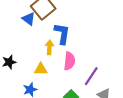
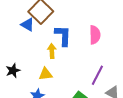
pink semicircle: (69, 61) -> (95, 35), moved

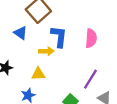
blue triangle: (28, 25) -> (21, 33), moved
yellow arrow: (52, 51) -> (46, 51), turned 88

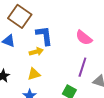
pink semicircle: (91, 38) -> (84, 38), moved, turned 138

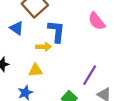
pink semicircle: (84, 38) -> (97, 21), moved

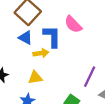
pink semicircle: (97, 21) -> (73, 24), moved
blue triangle: (17, 28) -> (25, 38), moved

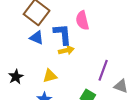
pink semicircle: (73, 24) -> (82, 20), turned 36
yellow arrow: (41, 53) -> (66, 50), moved

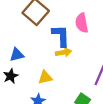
blue triangle: (37, 38) -> (17, 55), moved, turned -40

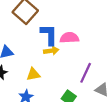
pink semicircle: (82, 23) -> (69, 38), moved, turned 96

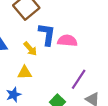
yellow arrow: (51, 51) -> (30, 49), moved, turned 48

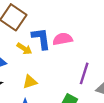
yellow arrow: (30, 49) -> (24, 49), moved

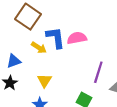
yellow triangle: (30, 82) -> (44, 81), turned -40

